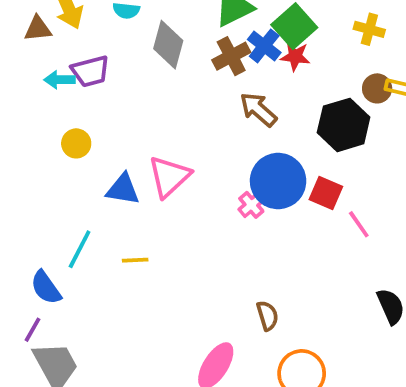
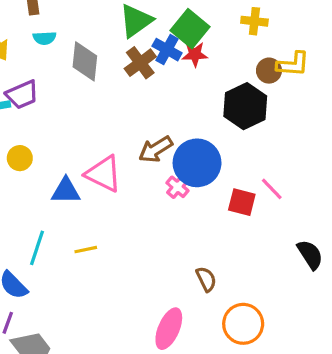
brown arrow: (258, 109) -> (156, 149), moved, turned -64
pink triangle: (169, 177) -> (104, 174), turned -42
red square: (326, 193) -> (242, 202), moved

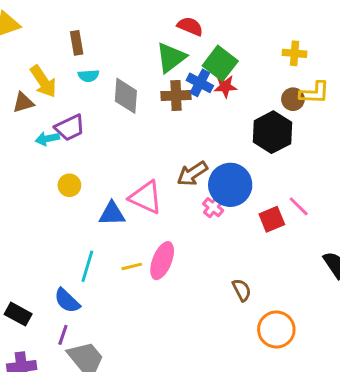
yellow cross: (254, 21) -> (295, 53), moved
brown cross: (140, 63) -> (176, 96), turned 36
red square: (242, 202) -> (272, 219), turned -35
pink ellipse: (169, 329) -> (162, 261), moved

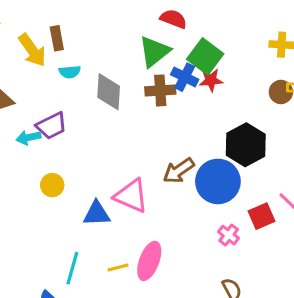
yellow arrow: (43, 81) -> (32, 50), moved
black hexagon: (272, 132) -> (246, 145), moved
pink cross: (213, 207) -> (229, 235), moved

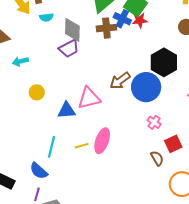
purple trapezoid: (52, 126) -> (69, 48), moved
pink triangle: (131, 196) -> (89, 98), turned -35
red square: (261, 216) -> (173, 144), moved

